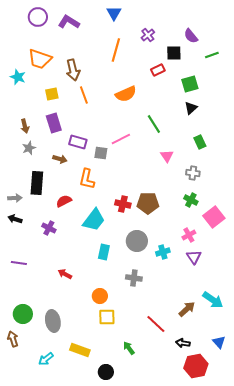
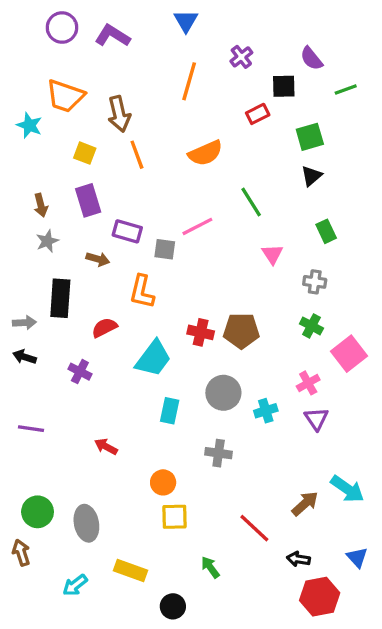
yellow square: (52, 94) -> (85, 153), turned 32

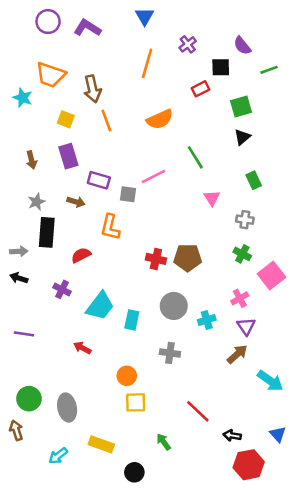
gray star: (47, 241) -> (37, 202), moved
cyan trapezoid: (153, 359) -> (100, 306), moved
brown arrow: (305, 504) -> (237, 354), moved

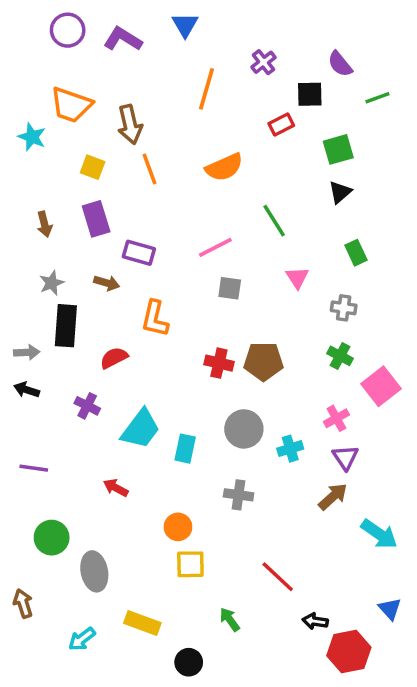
blue triangle: (145, 16) -> (185, 25), moved
gray square: (128, 194) -> (230, 288), moved
green circle: (29, 399) -> (52, 538), moved
black arrow: (232, 435) -> (315, 621), moved

